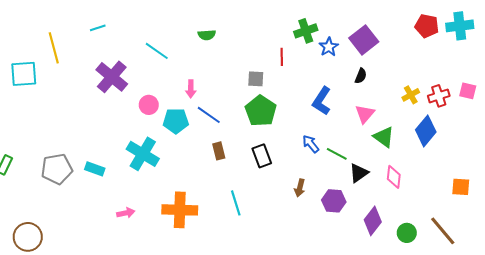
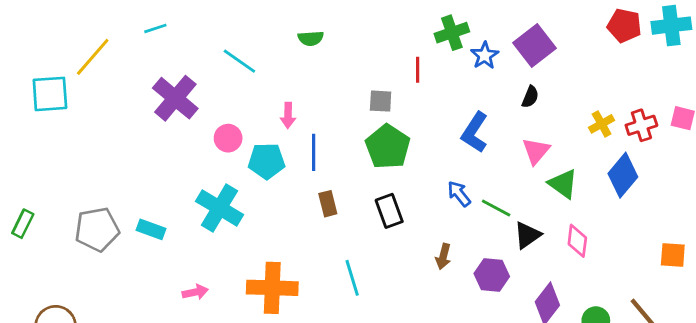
yellow line: (54, 48) -> (93, 57), turned 56
blue line: (209, 115) -> (314, 152), turned 55

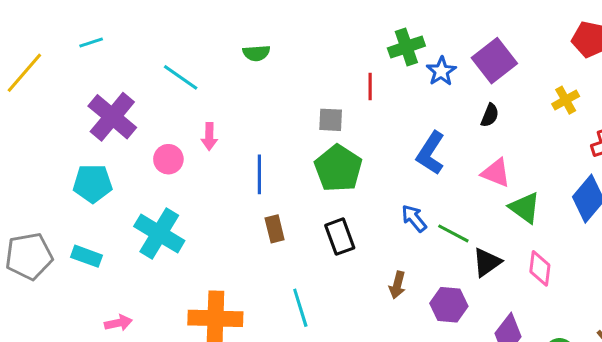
pink arrow: (288, 115) -> (209, 136), moved
yellow cross: (602, 124) -> (566, 100), moved
pink triangle: (536, 151) -> (496, 173), turned -48
cyan pentagon: (267, 161) -> (93, 183), moved
pink arrow: (195, 292) -> (118, 323), moved

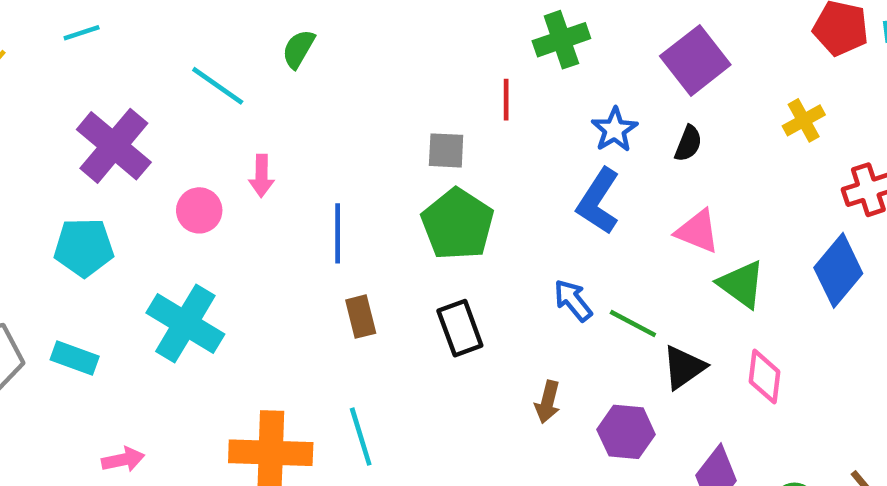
green semicircle: (256, 53) -> (298, 49), moved, turned 124
blue star: (441, 71) -> (615, 130), moved
cyan line: (300, 308) -> (361, 437), moved

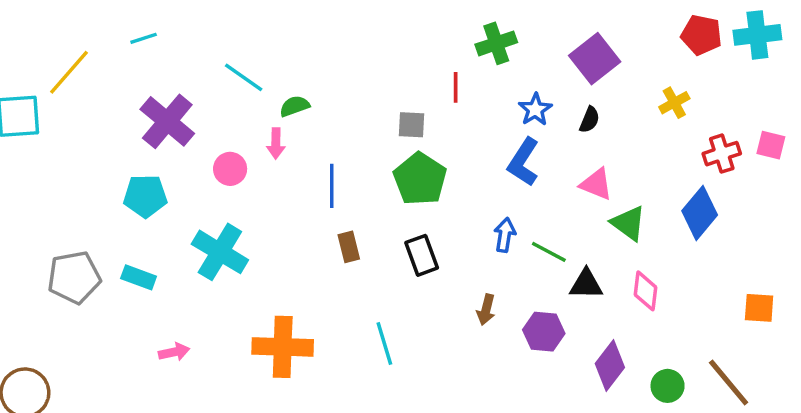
green semicircle: (298, 49) -> (294, 106), moved, turned 40
blue arrow: (573, 300) -> (505, 235), turned 48
black triangle: (684, 367) -> (586, 284), turned 36
cyan line: (361, 437) -> (384, 343), moved

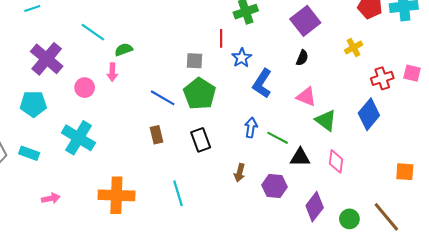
blue star: (535, 110) -> (242, 58), moved
blue line: (332, 186) -> (163, 98), moved, turned -60

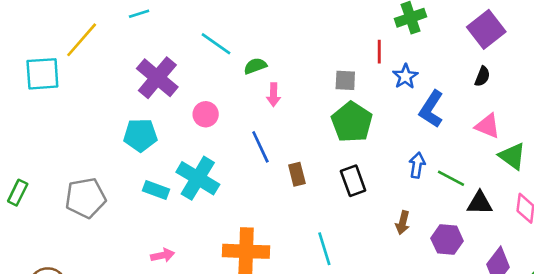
pink arrow: (112, 72) -> (273, 95), moved
blue line: (163, 98) -> (260, 147), moved, turned 35
cyan rectangle: (29, 153) -> (156, 190), moved

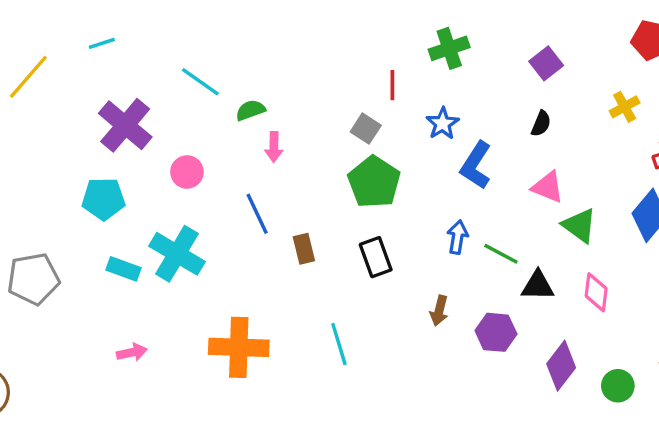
purple square: (486, 29) -> (546, 63), size x0.7
red line: (379, 52) -> (392, 85), moved
gray square: (345, 80) -> (366, 129), turned 30

